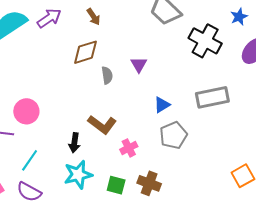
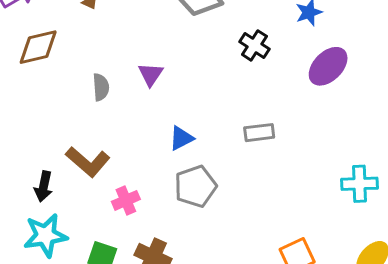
black cross: (205, 41) -> (254, 45), size x0.6
brown diamond: (86, 52) -> (38, 47), moved
gray rectangle: (212, 97) -> (259, 133), size x0.6

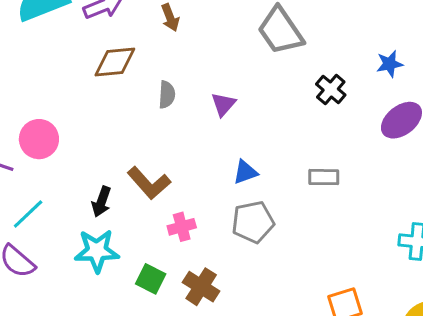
gray semicircle: (101, 87) -> (167, 95), moved

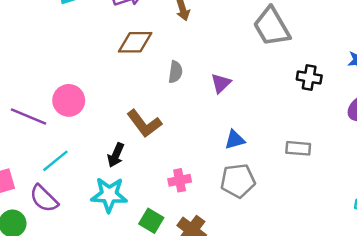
black cross: (331, 89) -> (309, 78), turned -35
brown L-shape: (149, 183) -> (144, 123), moved

